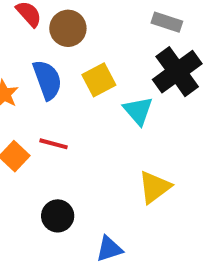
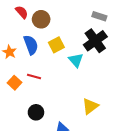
gray rectangle: (167, 22) -> (99, 16), moved
yellow triangle: (155, 187) -> (90, 106), moved

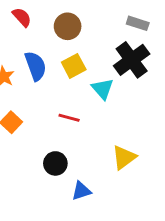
brown circle: (41, 19) -> (68, 26), moved
red line: (34, 77) -> (69, 118), moved
black circle: (36, 112) -> (55, 163), moved

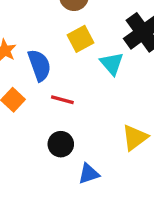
blue semicircle: (36, 66) -> (39, 65), moved
red line: (69, 118) -> (62, 100), moved

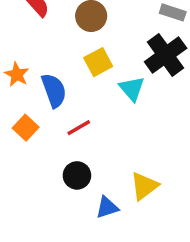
red line: (62, 100) -> (79, 128), turned -45
yellow triangle: (135, 138) -> (144, 186), moved

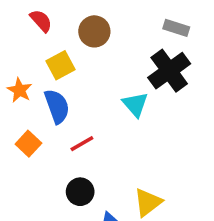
yellow square: (98, 62) -> (61, 65), moved

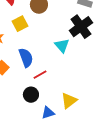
blue semicircle: (57, 106) -> (26, 58), moved
red line: (82, 144) -> (40, 75), moved

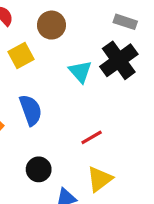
cyan triangle: (62, 46) -> (80, 72), moved
red line: (40, 75) -> (92, 137), moved

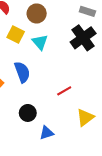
yellow square: (21, 56) -> (16, 34), turned -35
cyan triangle: (80, 72) -> (40, 42), moved
yellow triangle: (100, 179) -> (85, 117), moved

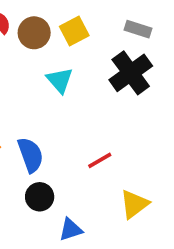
brown circle: (37, 13) -> (34, 33), moved
yellow square: (16, 34) -> (74, 31), moved, turned 35
blue semicircle: (22, 72) -> (30, 155), moved

